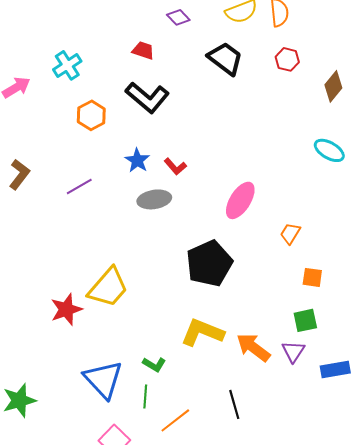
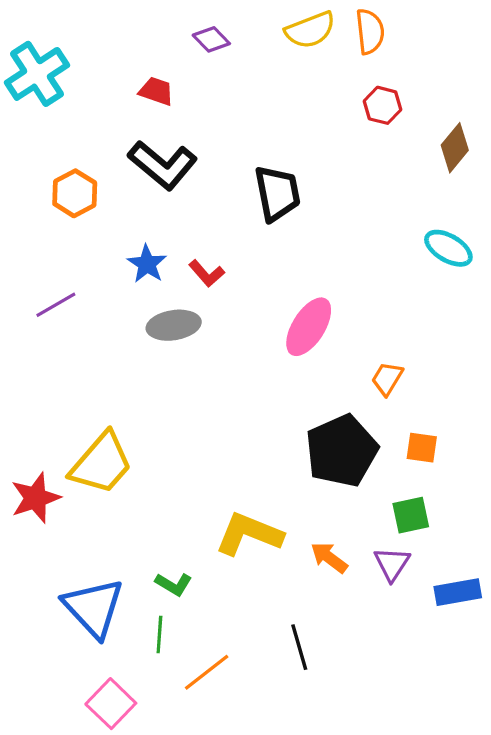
black trapezoid: (225, 58) -> (277, 193), moved, turned 42
cyan cross: (67, 65) -> (37, 74), moved, size x1.4
black pentagon: (209, 263) -> (342, 451), moved
orange arrow: (253, 347) -> (329, 558), size x0.7

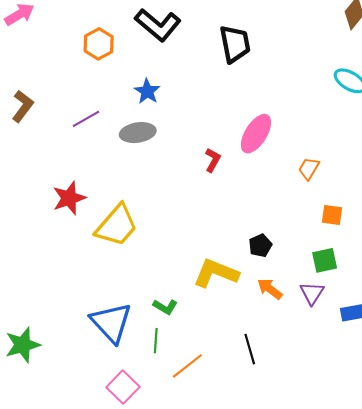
red L-shape: (207, 273) -> (213, 160), moved, turned -110
gray ellipse: (174, 325) -> (138, 133), moved
black pentagon: (342, 451) -> (260, 246), moved, size x0.5
red star: (35, 498) -> (69, 198), moved

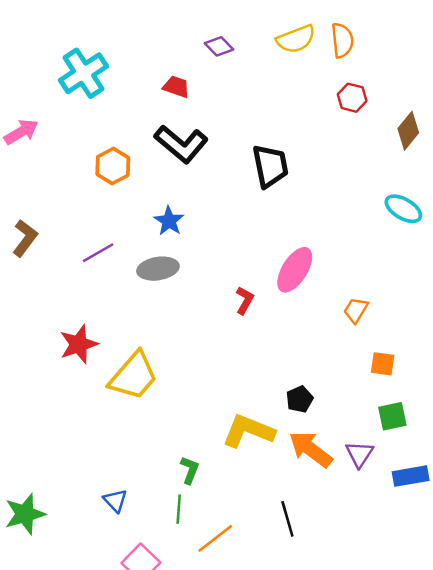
green square: (325, 260) -> (392, 416), moved
orange arrow: (270, 289) -> (311, 449), size x1.5
green L-shape: (165, 307) -> (190, 470), turned -100
blue triangle: (111, 323) -> (115, 501), moved, size x0.5

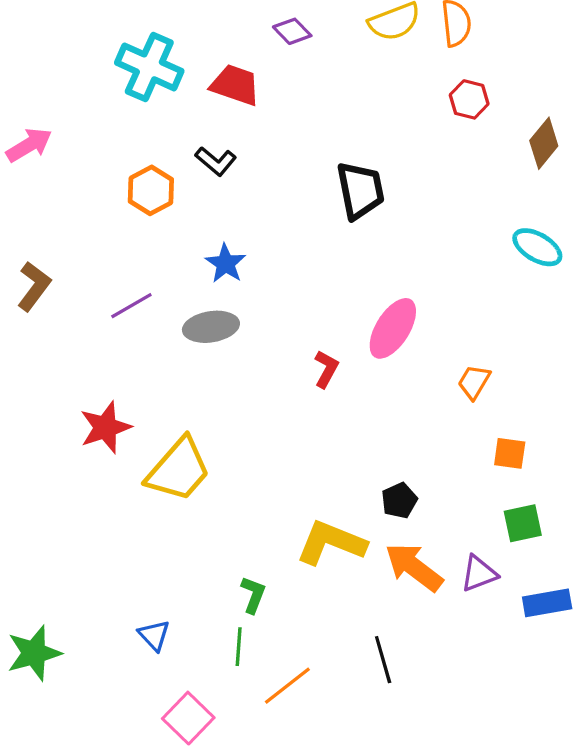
cyan cross: (84, 73) -> (149, 67), moved, turned -33
red trapezoid: (176, 87) -> (235, 85), size x1.4
black L-shape: (181, 144) -> (216, 161), moved, size x0.6
purple triangle: (359, 454) -> (479, 574), turned 36

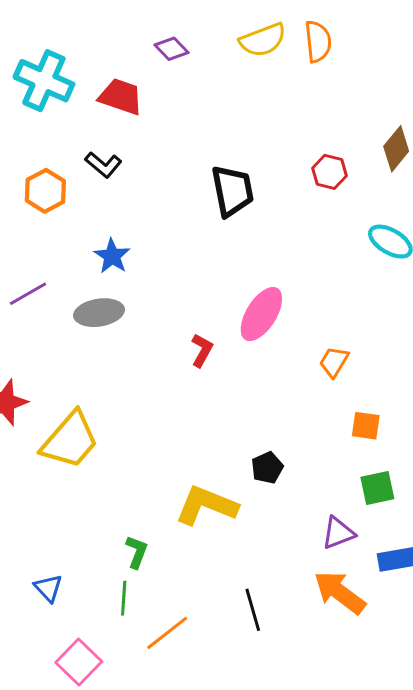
red hexagon: (469, 99) -> (330, 172), moved
orange arrow: (414, 567) -> (340, 592), moved

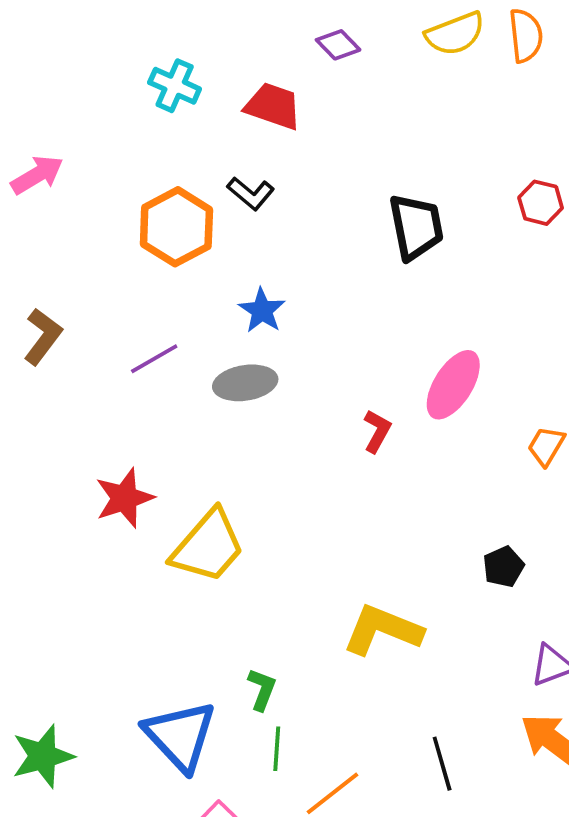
cyan cross: (44, 81) -> (175, 86), size x0.7
orange hexagon: (45, 191) -> (176, 227), size x1.4
black pentagon: (267, 468) -> (503, 567), moved
green L-shape: (137, 552) -> (262, 689), moved
blue triangle: (48, 588) -> (180, 736), size x2.0

